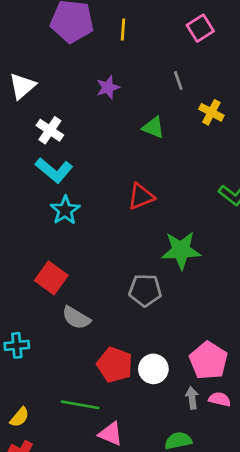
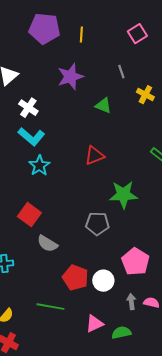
purple star: (108, 87) -> (70, 77), size x1.5
pink pentagon: (209, 361) -> (135, 262), moved
pink triangle: (111, 434) -> (94, 324), moved, turned -48

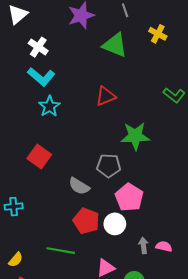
gray line: (121, 72) -> (125, 10), moved
green triangle: (103, 106) -> (115, 45), size x1.5
gray semicircle: (47, 244) -> (79, 186), moved
pink pentagon: (135, 262) -> (129, 197), moved

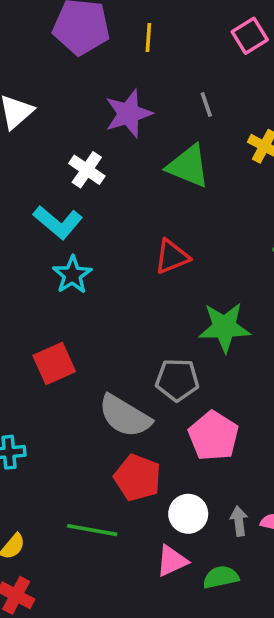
white cross: (38, 47) -> (87, 170), moved
red square: (39, 156) -> (54, 364), turned 30
gray semicircle: (79, 186) -> (125, 416), size x1.4
white circle: (115, 224) -> (188, 514), moved

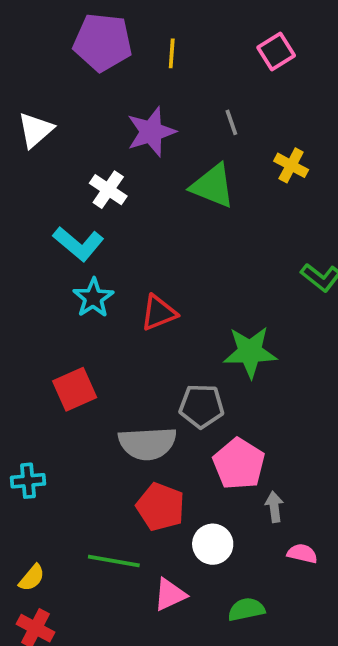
red triangle: (172, 257) -> (159, 313), moved
gray semicircle: (125, 416) -> (147, 443), turned -34
gray arrow: (239, 521) -> (274, 507), moved
pink triangle: (172, 561) -> (170, 595), moved

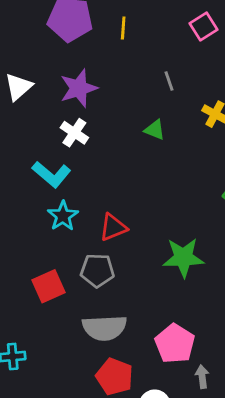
purple star: (151, 132) -> (79, 88), moved
green triangle: (213, 186) -> (155, 130), size x0.6
gray pentagon: (202, 406) -> (97, 270), moved

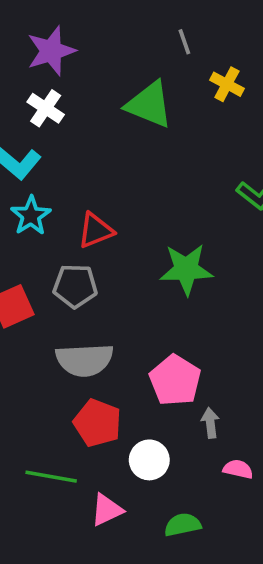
gray line: (169, 81) -> (184, 42), moved
green triangle: (155, 130) -> (149, 105), size x1.8

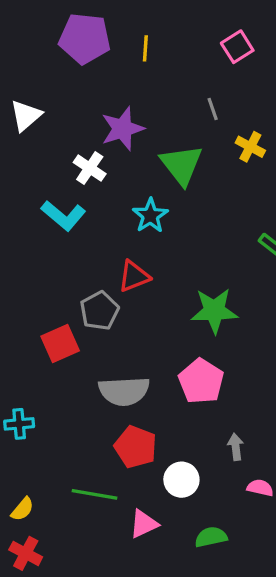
purple star: (51, 51) -> (122, 129), moved
green triangle: (149, 105) -> (181, 165), turned 30
cyan star: (31, 216) -> (150, 216), moved
gray pentagon: (75, 286) -> (99, 311), moved, turned -30
pink pentagon: (175, 380) -> (201, 381), moved

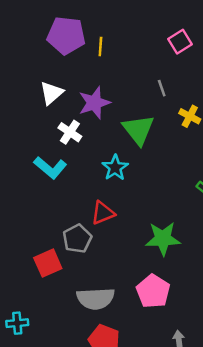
yellow line: (145, 48) -> (100, 47), moved
white triangle: (26, 116) -> (52, 93), moved

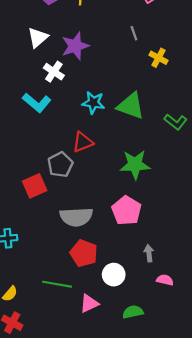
green triangle: (138, 130) -> (131, 106), moved, turned -32
cyan star: (115, 168) -> (93, 103), turned -30

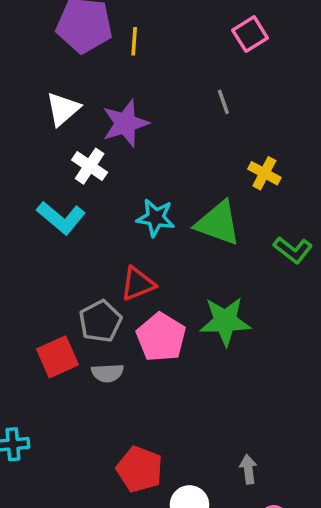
yellow cross: (159, 58) -> (264, 173), moved
pink pentagon: (126, 210) -> (161, 337), moved
gray semicircle: (76, 217) -> (107, 373), moved, size x0.6

